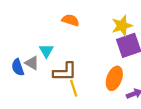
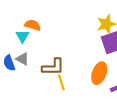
orange semicircle: (70, 20) -> (33, 25), moved
cyan triangle: (46, 51) -> (22, 36), moved

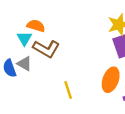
brown L-shape: (53, 67) -> (46, 49), moved, turned 30

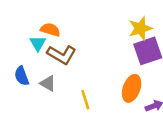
gray triangle: (24, 64) -> (48, 83), moved

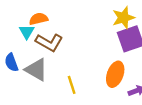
orange semicircle: (50, 30) -> (39, 19), turned -30
gray triangle: (48, 83) -> (36, 70), size x1.5

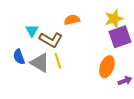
orange semicircle: (39, 19) -> (72, 20), moved
yellow line: (72, 85) -> (58, 61), moved

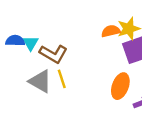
orange semicircle: (72, 20) -> (111, 31), moved
blue semicircle: (19, 57) -> (15, 41), moved, turned 112

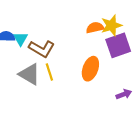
orange ellipse: (120, 86) -> (90, 69), moved

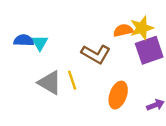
brown L-shape: (42, 49) -> (96, 54), moved
orange ellipse: (90, 69) -> (118, 95), moved

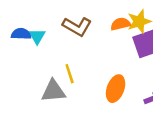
brown L-shape: (96, 54) -> (77, 26), moved
gray triangle: (50, 83) -> (53, 91), moved, turned -35

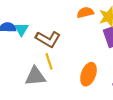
orange semicircle: (120, 24) -> (85, 12), moved
brown L-shape: (77, 26) -> (48, 39), moved

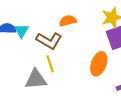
orange semicircle: (85, 12) -> (68, 21), moved
orange ellipse: (88, 74) -> (99, 64), moved

